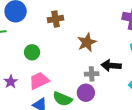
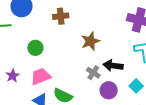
gray cross: (92, 74) -> (93, 73), turned 32
purple circle: (86, 93) -> (109, 90), moved

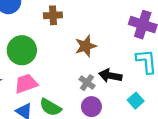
green circle: (35, 48) -> (22, 50), size x1.6
purple circle: (109, 90) -> (91, 107), moved

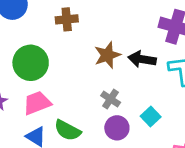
black arrow: (110, 76) -> (142, 59), moved
cyan square: (136, 101) -> (151, 116), moved

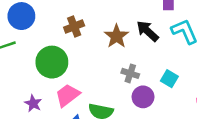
brown cross: (67, 19) -> (74, 27), moved
black arrow: (142, 59) -> (148, 31), turned 50

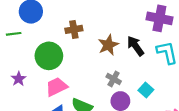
purple star: (33, 103) -> (19, 79), moved

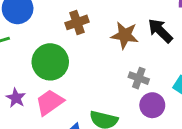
brown star: (108, 45) -> (125, 35), turned -30
pink trapezoid: (56, 87) -> (50, 102), moved

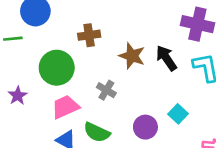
gray cross: (139, 78) -> (106, 90), moved
pink trapezoid: (50, 102) -> (65, 107), moved

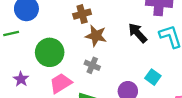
brown cross: (89, 35) -> (82, 14), moved
brown star: (132, 56) -> (96, 36), moved

